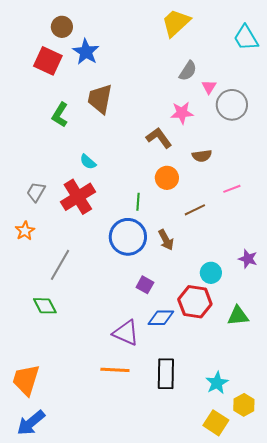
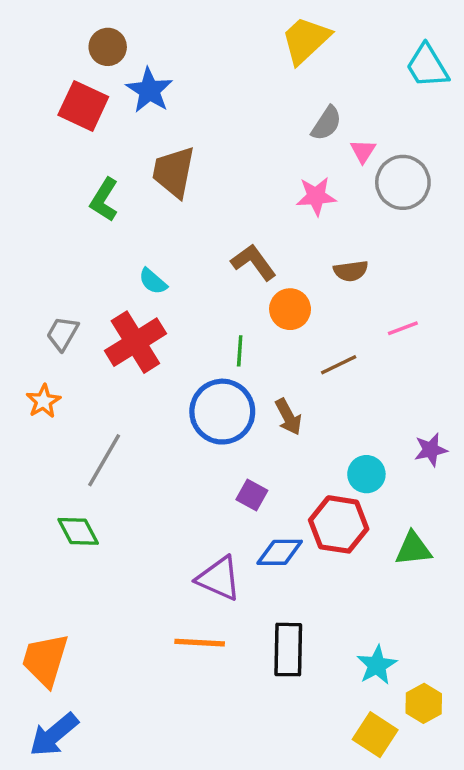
brown L-shape: (159, 138) -> (254, 262), moved
purple star: (248, 259) -> (431, 450), turned -30

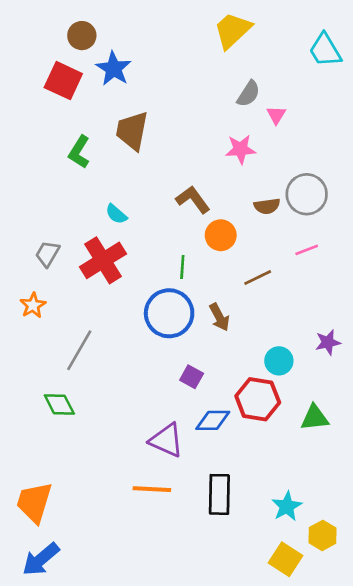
gray circle: (403, 182) -> (307, 194), moved

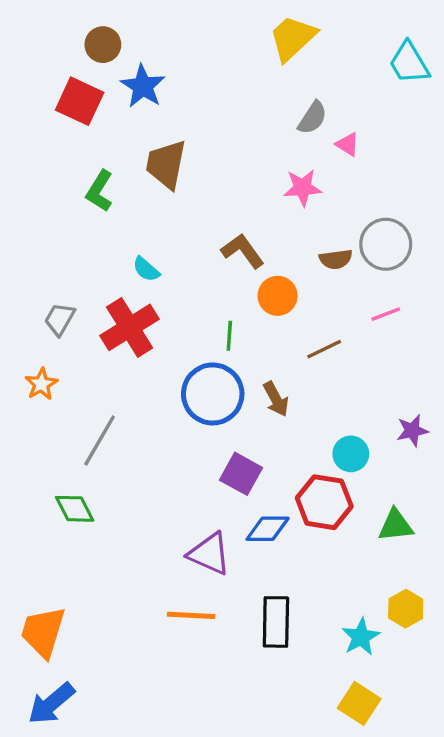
pink triangle: (276, 115) -> (347, 144), turned -30
purple square: (192, 377) -> (241, 474), size x1.4
yellow hexagon: (323, 535) -> (406, 609), moved

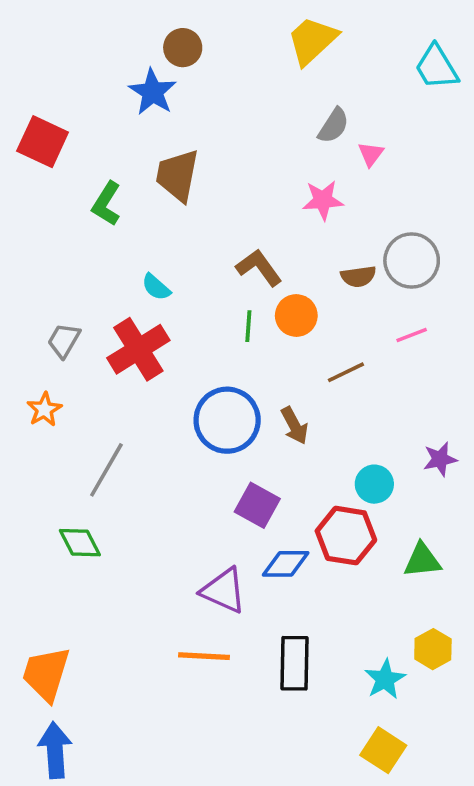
brown circle: (103, 45) -> (183, 48), moved
red square: (80, 101) -> (43, 142), moved
pink triangle: (347, 144) -> (371, 154), turned 35
green line: (229, 336) -> (248, 326), moved
blue arrow: (51, 703) -> (55, 750), turned 126

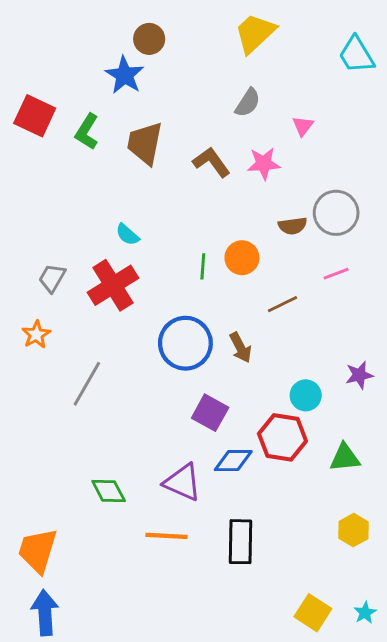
gray semicircle: (334, 126) -> (248, 103), moved
green L-shape: (106, 204) -> (87, 132), moved
brown L-shape: (259, 268) -> (211, 162), moved
green diamond: (80, 543) -> (109, 491), moved
cyan star: (385, 679) -> (365, 613), moved, size x0.7

